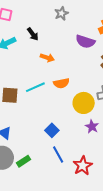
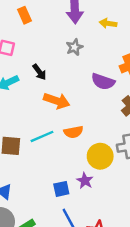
orange arrow: (47, 58) -> (57, 101), size x1.5
purple star: (92, 127) -> (85, 181), moved
blue square: (52, 130) -> (61, 189), turned 32

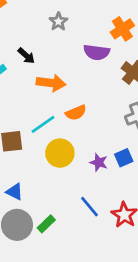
yellow circle: (100, 156) -> (60, 153), moved
blue square: (61, 189) -> (124, 158), moved

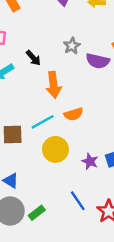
gray star: (58, 22) -> (72, 46), moved
orange arrow: (51, 83) -> (54, 85), turned 70

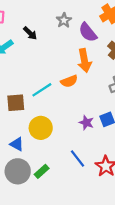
purple semicircle: (98, 61) -> (88, 32), turned 42
orange arrow: (54, 85) -> (84, 61), moved
yellow circle: (55, 149) -> (41, 128), moved

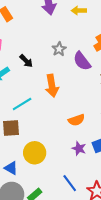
orange arrow: (84, 61) -> (52, 86), moved
orange semicircle: (69, 81) -> (76, 120), moved
cyan line: (42, 90) -> (22, 104), moved

